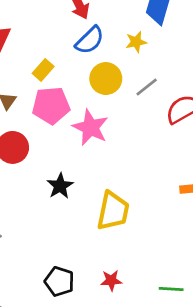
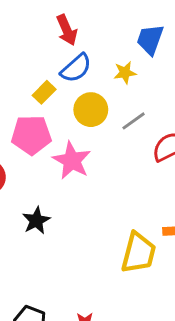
yellow rectangle: (43, 70) -> (44, 92), moved
yellow trapezoid: (113, 211) -> (138, 253), moved

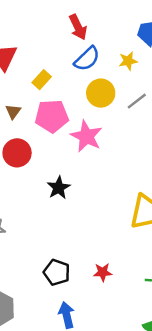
yellow rectangle: (44, 92) -> (42, 80), moved

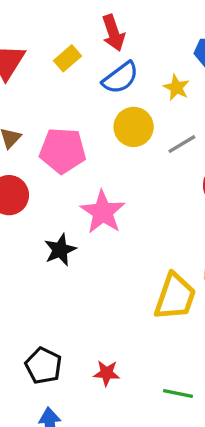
yellow star: (128, 61) -> (176, 88), turned 30
yellow rectangle: (42, 80) -> (67, 58), moved
pink star: (86, 136) -> (103, 212), moved

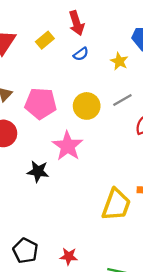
blue semicircle: (120, 78) -> (81, 54), size x0.6
yellow circle: (134, 127) -> (87, 106), moved
black star: (60, 250) -> (38, 171), turned 30

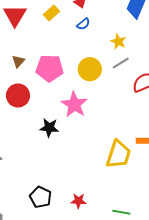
yellow star: (119, 61) -> (118, 42), moved

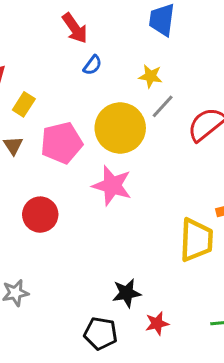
yellow rectangle: (51, 13) -> (24, 104), moved
yellow circle: (90, 69) -> (120, 128), size x1.4
red circle: (18, 96) -> (40, 215), moved
black star: (49, 128) -> (127, 293), moved

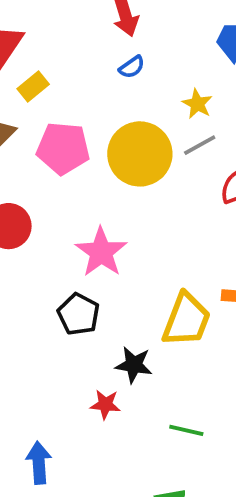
pink star: (112, 186) -> (101, 252), moved
black star: (127, 293) -> (134, 365), moved
black pentagon: (101, 333) -> (79, 314), moved

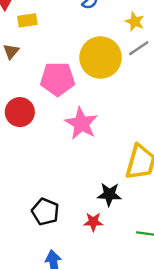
yellow rectangle: (33, 87) -> (27, 20), turned 36
pink pentagon: (63, 148) -> (58, 79), moved
black pentagon: (79, 314) -> (45, 212), moved

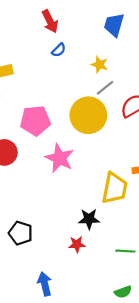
yellow circle: (101, 58) -> (88, 115), moved
black pentagon: (45, 212) -> (21, 233), moved

